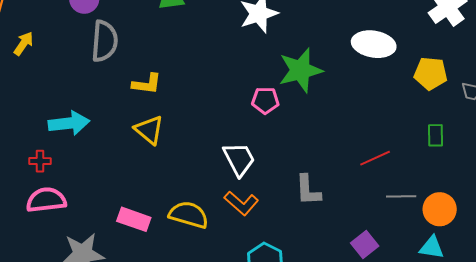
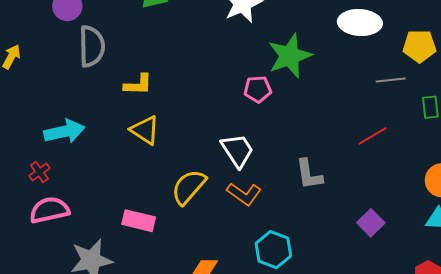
red cross: (40, 161) -> (39, 172), turned -30
gray line: (401, 196) -> (391, 80), moved
yellow semicircle: (189, 215) -> (189, 187), moved, turned -60

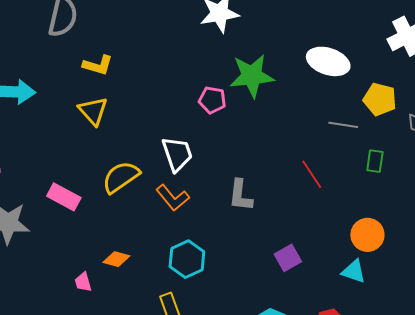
red line: (373, 136) -> (312, 174), turned 72

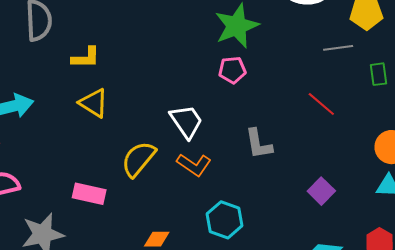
pink pentagon: (212, 100) -> (232, 70), moved

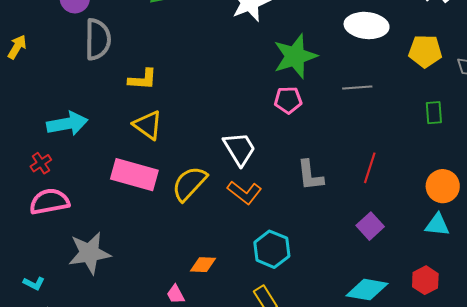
gray line: (338, 48) -> (357, 88), moved
red line: (321, 104) -> (370, 168), moved, turned 64
pink rectangle: (89, 194) -> (134, 175), moved, size x1.4

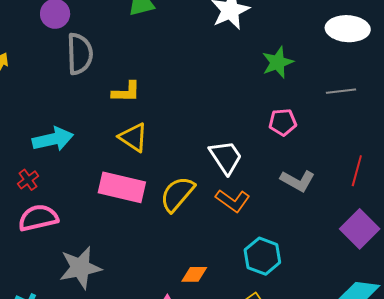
green star: (295, 56) -> (278, 62), size x0.7
pink pentagon: (288, 100) -> (283, 122), moved
gray L-shape: (310, 175) -> (298, 181), turned -52
purple square: (370, 226) -> (360, 229), size x1.4

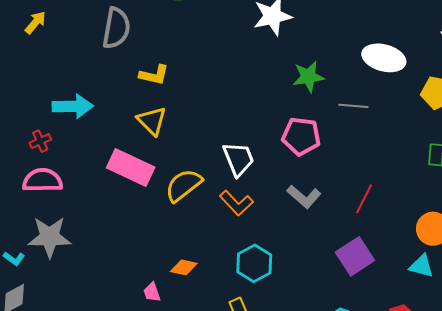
gray line: (341, 91) -> (353, 106), moved
pink pentagon: (283, 122) -> (301, 136), size x1.4
gray star: (80, 268) -> (50, 237), moved

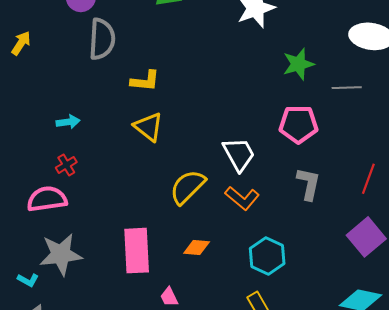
cyan arrow: (73, 106) -> (68, 122), size x0.6
red cross: (40, 141) -> (66, 165), moved
pink rectangle: (131, 167) -> (137, 251), moved, turned 69
gray L-shape: (304, 197) -> (309, 184), turned -112
orange diamond: (184, 267) -> (197, 247), moved

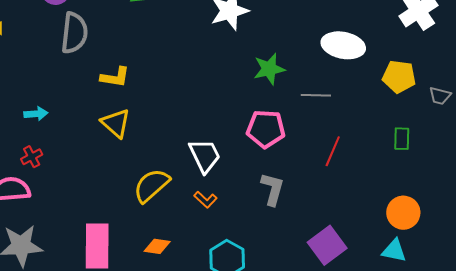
red line: (368, 179) -> (333, 151), moved
orange L-shape: (242, 198) -> (205, 200), size x0.7

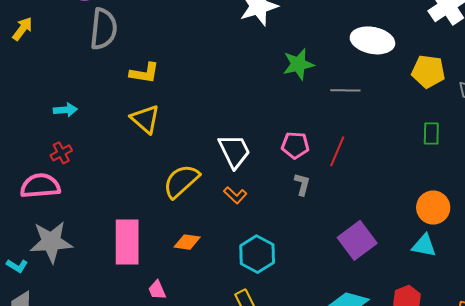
pink pentagon: (266, 129) -> (295, 145), moved, size x0.7
red line: (333, 151) -> (337, 151), moved
gray L-shape: (272, 189) -> (302, 184), size x0.7

